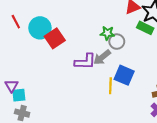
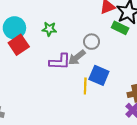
green star: (107, 33) -> (49, 29), moved
red square: (55, 38) -> (19, 45), moved

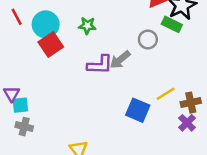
gray circle: (92, 42) -> (148, 39), moved
blue square: (99, 75) -> (138, 110), moved
yellow line: (85, 86) -> (166, 94), moved, turned 56

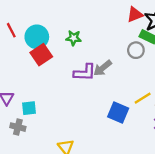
gray circle: (148, 39) -> (136, 50), moved
cyan square: (20, 105) -> (29, 108), moved

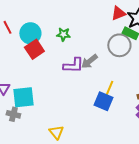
gray circle: (136, 50) -> (119, 45), size x1.5
yellow line: (143, 98) -> (109, 88), moved, turned -35
cyan square: (29, 108) -> (23, 97), size x1.6

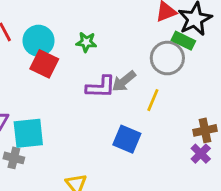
red square: (34, 49) -> (44, 64), turned -30
yellow line: (109, 88) -> (153, 100), moved
blue square: (103, 101) -> (127, 139), moved

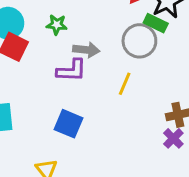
gray arrow: (124, 81) -> (86, 50), moved, turned -135
blue square: (127, 139) -> (69, 124), moved

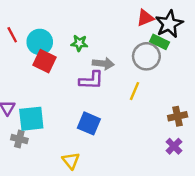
purple cross: (173, 138) -> (174, 146), moved

